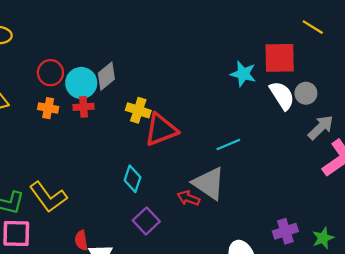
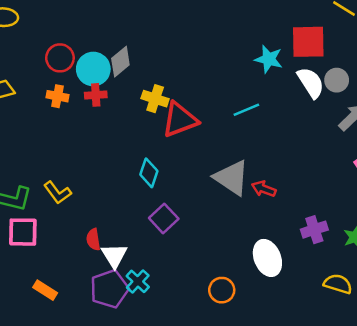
cyan line: (228, 145) -> (246, 110), moved
yellow L-shape: (48, 197) -> (57, 193), size x0.7
red arrow: (188, 198) -> (264, 189), moved

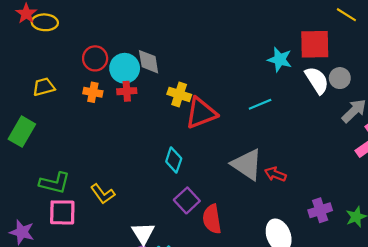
gray diamond: (120, 62) -> (149, 62), turned -60
yellow L-shape: (57, 193) -> (103, 194), moved
red semicircle: (93, 239) -> (212, 219), moved, size x1.5

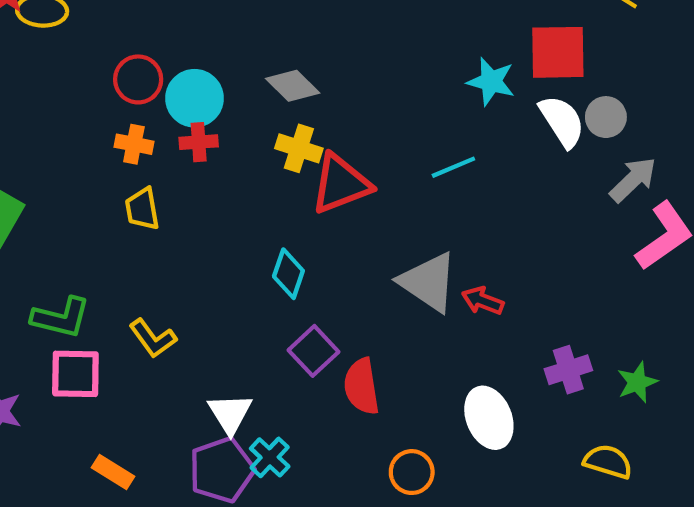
gray diamond: (149, 62) -> (293, 86), moved, turned -36
yellow trapezoid: (44, 87) -> (142, 209), moved, turned -85

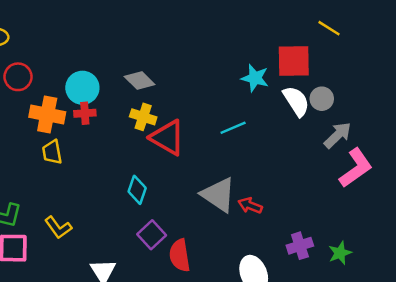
red circle: (138, 79) -> (18, 77), moved
orange cross: (134, 144) -> (47, 114), size x1.6
red triangle: (341, 184) -> (167, 138), turned 51

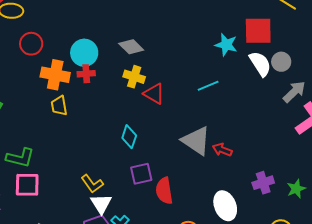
red triangle: (167, 138) -> (154, 94), size x0.7
yellow L-shape: (58, 227) -> (92, 184), moved
purple square: (152, 235) -> (141, 174), turned 30

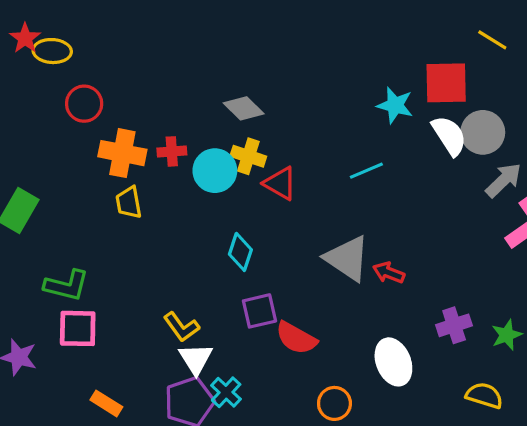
cyan circle: (84, 53) -> (215, 171), moved
gray circle: (281, 62) -> (483, 132), size x1.4
red semicircle: (164, 191) -> (296, 338), turned -52

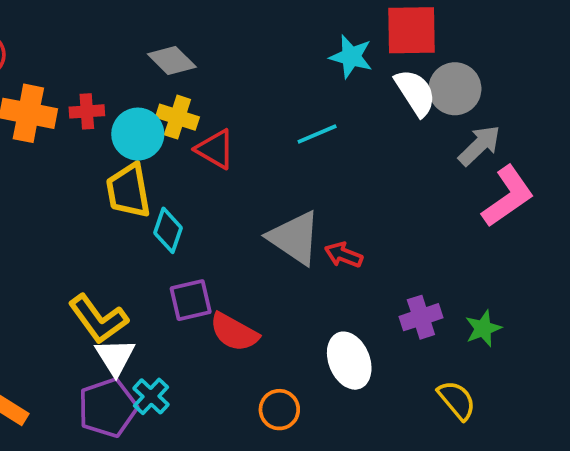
yellow trapezoid: (129, 203) -> (128, 191), moved, size x1.4
yellow L-shape: (181, 327) -> (98, 319), size x1.4
yellow semicircle: (484, 395) -> (457, 400), turned 33

